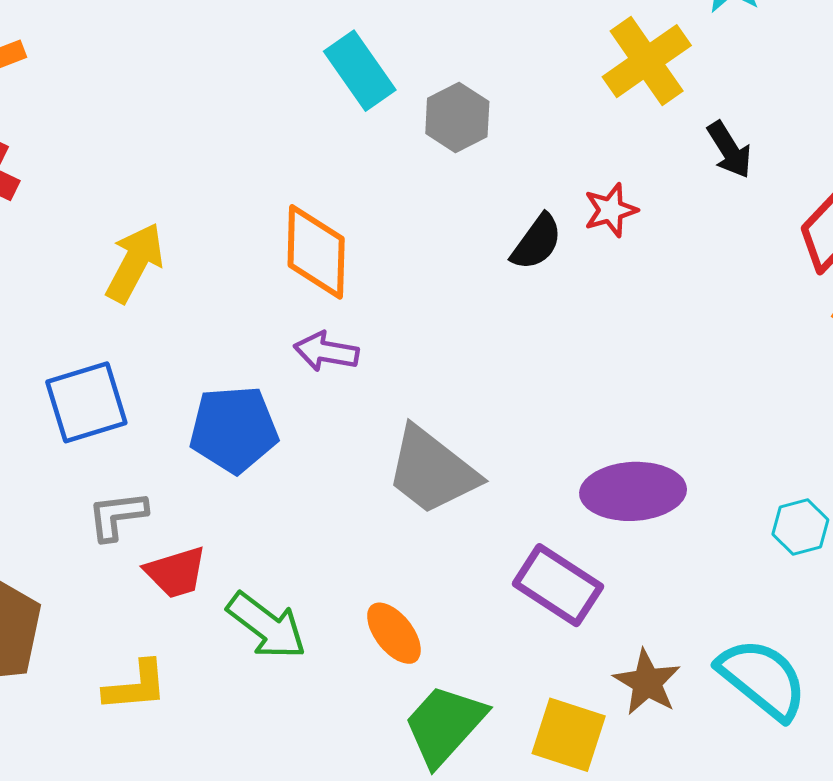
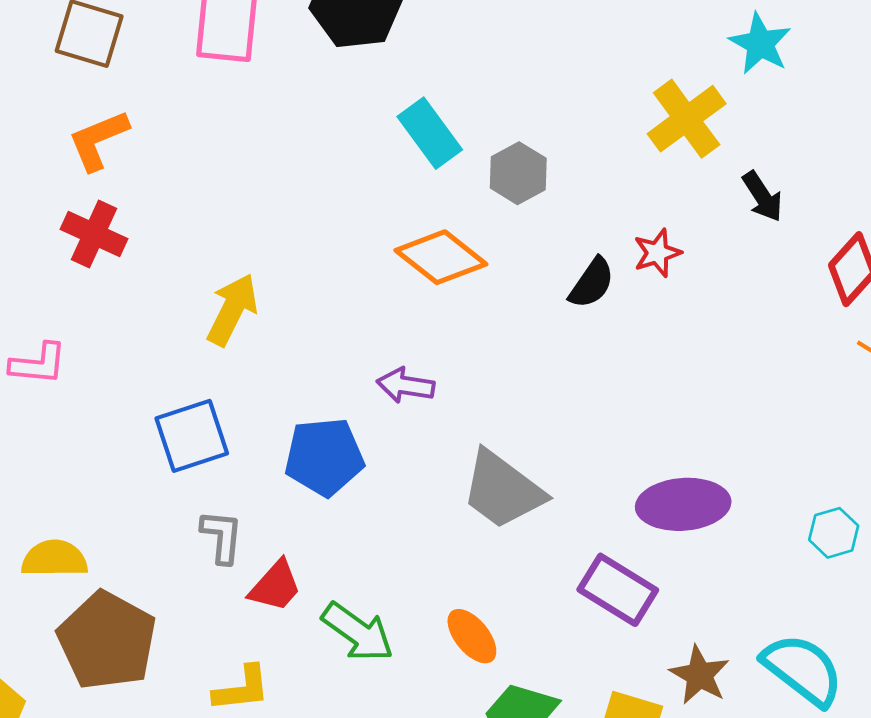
orange diamond: (316, 252) -> (441, 257), moved, turned -52
gray L-shape: (117, 516) -> (222, 537), turned 104
red trapezoid: (176, 572) -> (275, 586), turned -30

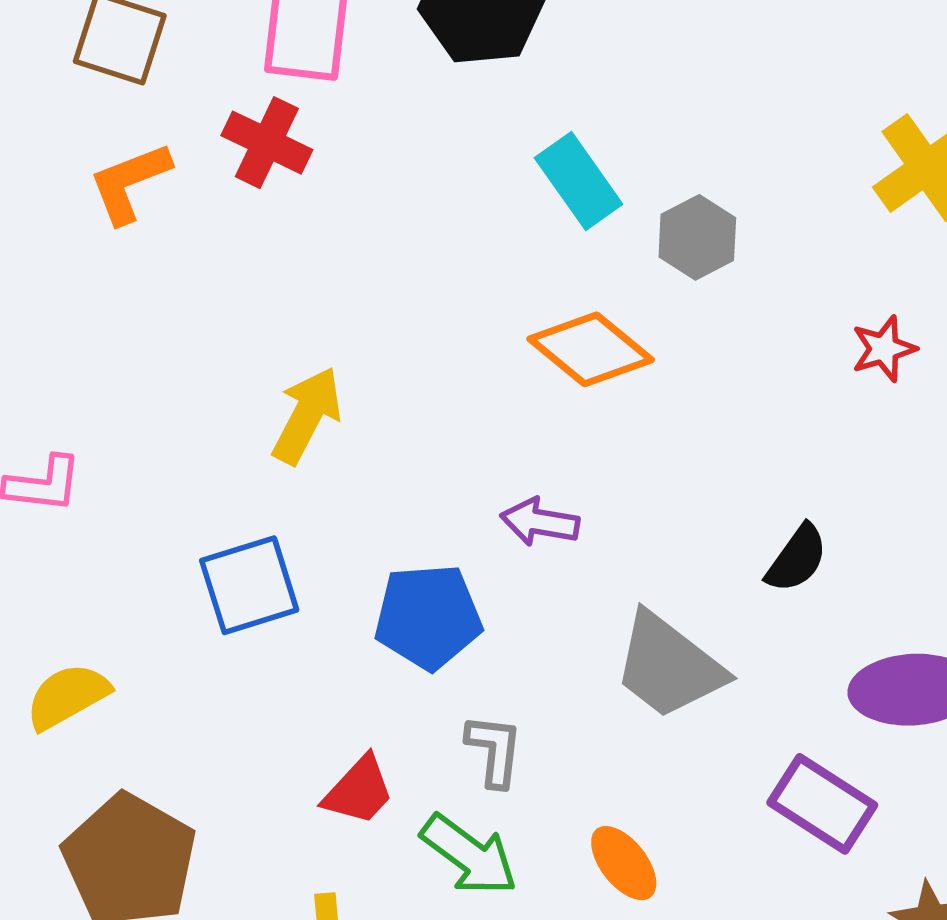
red cross: (94, 234) -> (267, 143), moved
black semicircle: (592, 283) -> (797, 559), moved
gray L-shape: (222, 537) -> (494, 750), moved
yellow semicircle: (54, 559) -> (67, 696), moved, turned -30

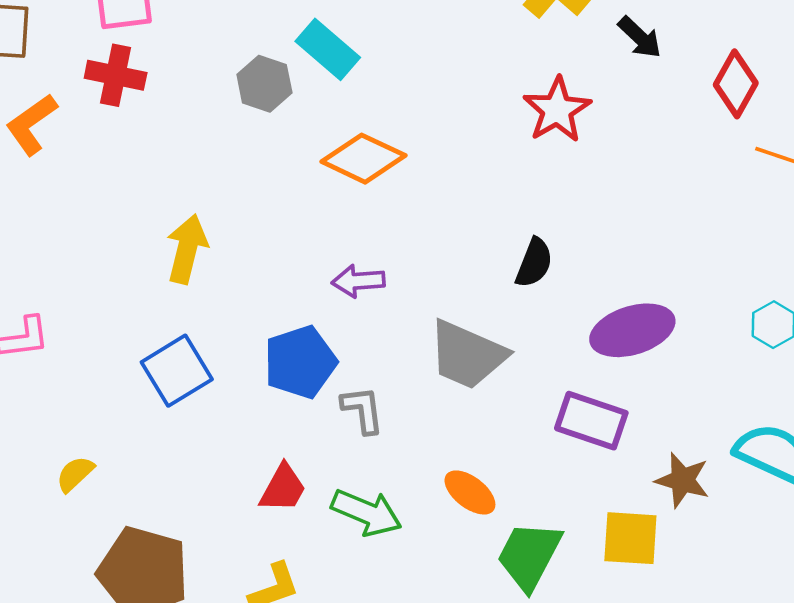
gray hexagon: (697, 237) -> (264, 84), moved
red star: (884, 349) -> (557, 110), size x1.5
yellow semicircle: (67, 696) -> (75, 474), size x0.7
gray L-shape: (494, 750) -> (363, 410), moved

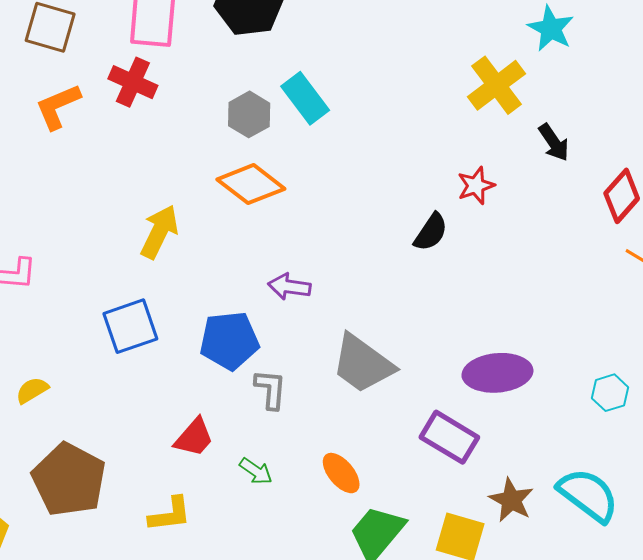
red star: (557, 110) -> (476, 186), size x0.7
orange diamond: (363, 159) -> (251, 184), moved
black semicircle: (534, 263) -> (431, 232), moved
green arrow: (366, 513) -> (256, 471), size x0.6

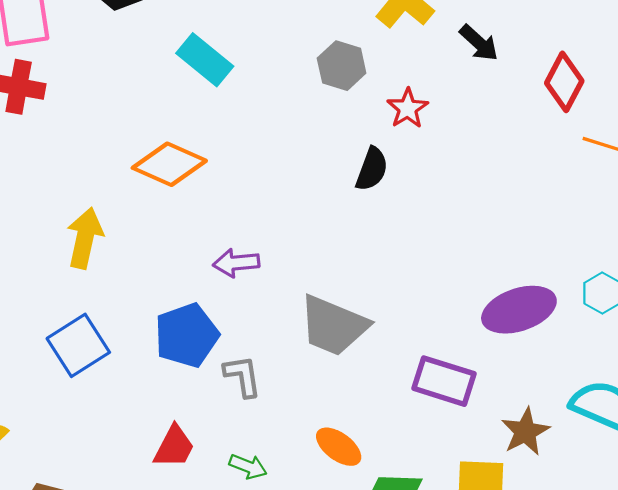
gray hexagon: (249, 114) -> (342, 66), moved
purple ellipse: (497, 373) -> (519, 310), moved
brown star: (511, 500) -> (525, 432), turned 30

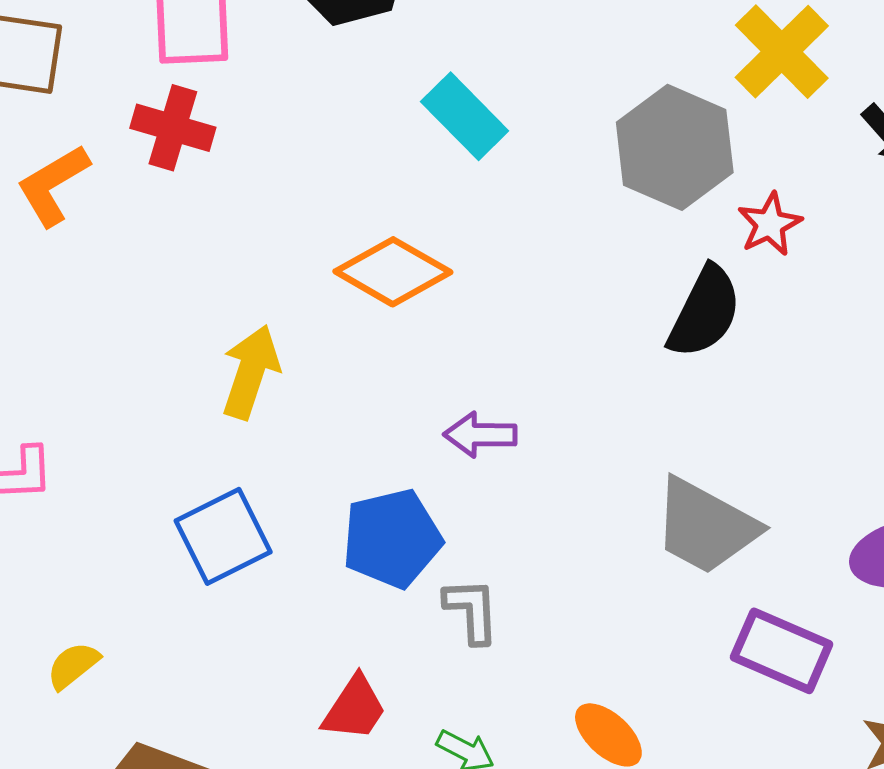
gray hexagon: (342, 66) -> (675, 147), size x1.6
black semicircle: (372, 169) -> (705, 312), size x1.4
gray trapezoid: (333, 326) -> (706, 526), moved

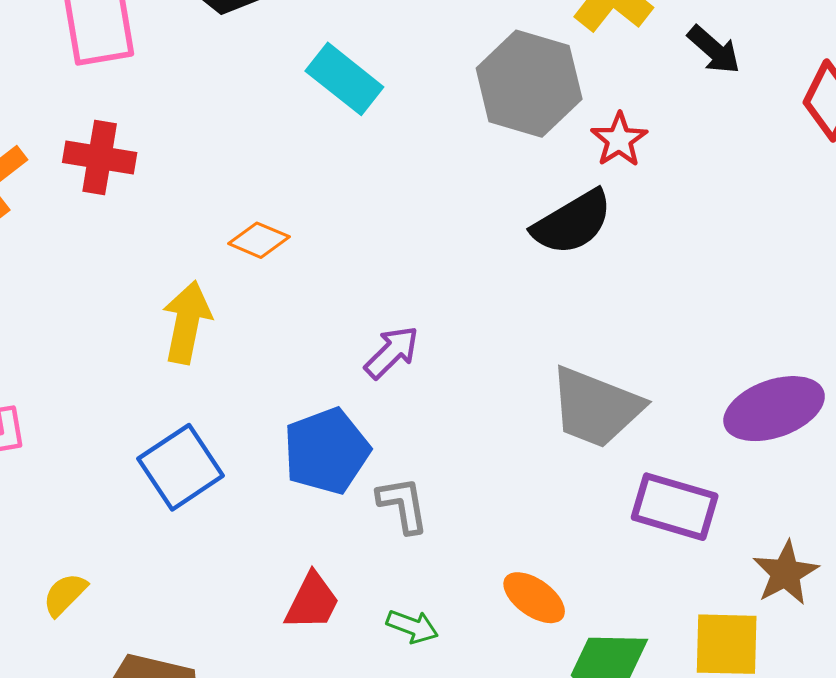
red cross: (173, 128) -> (100, 157), moved
orange diamond: (393, 272) -> (259, 240), moved, size x0.6
black semicircle: (705, 312) -> (572, 222), turned 40
purple arrow: (480, 435) -> (392, 352), turned 142

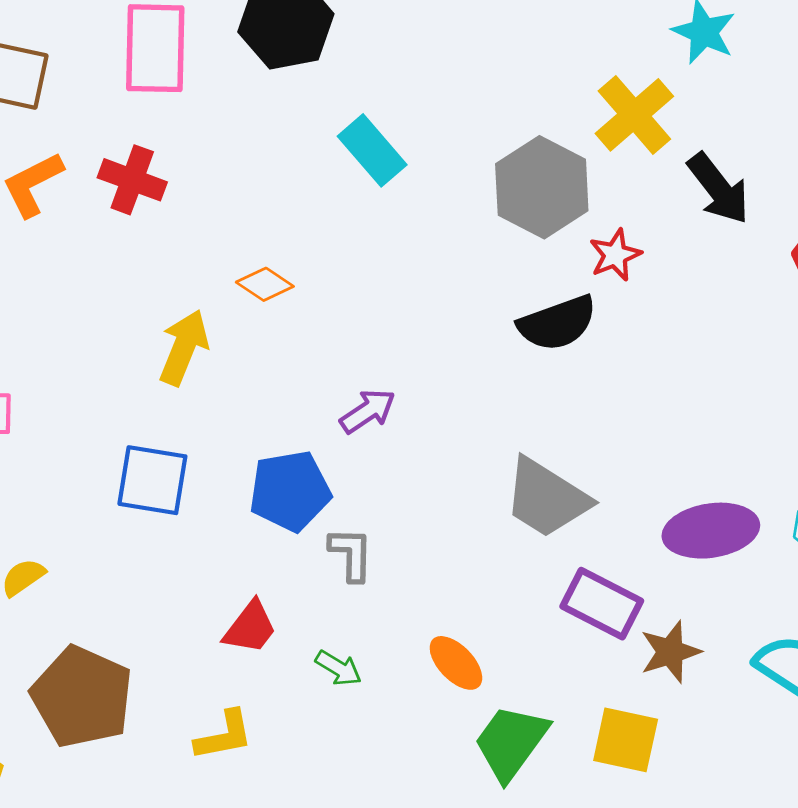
black arrow: (714, 50) -> (718, 189), size x1.4
blue square: (181, 467) -> (152, 480), turned 32
brown star: (786, 573) -> (670, 652), moved

